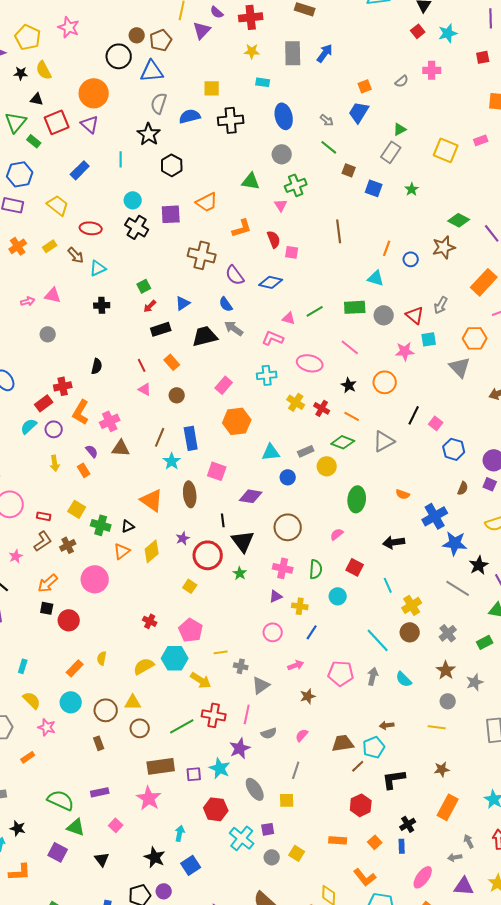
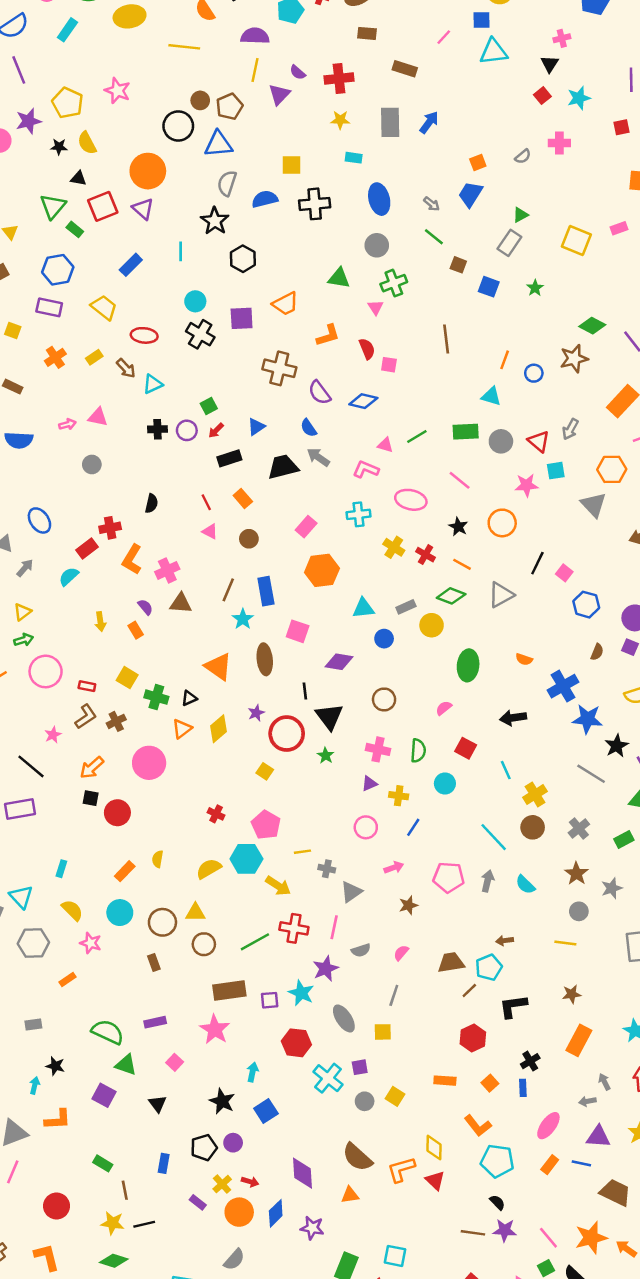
purple circle: (54, 429) -> (187, 430), moved
brown circle: (288, 527) -> (384, 699), size x0.7

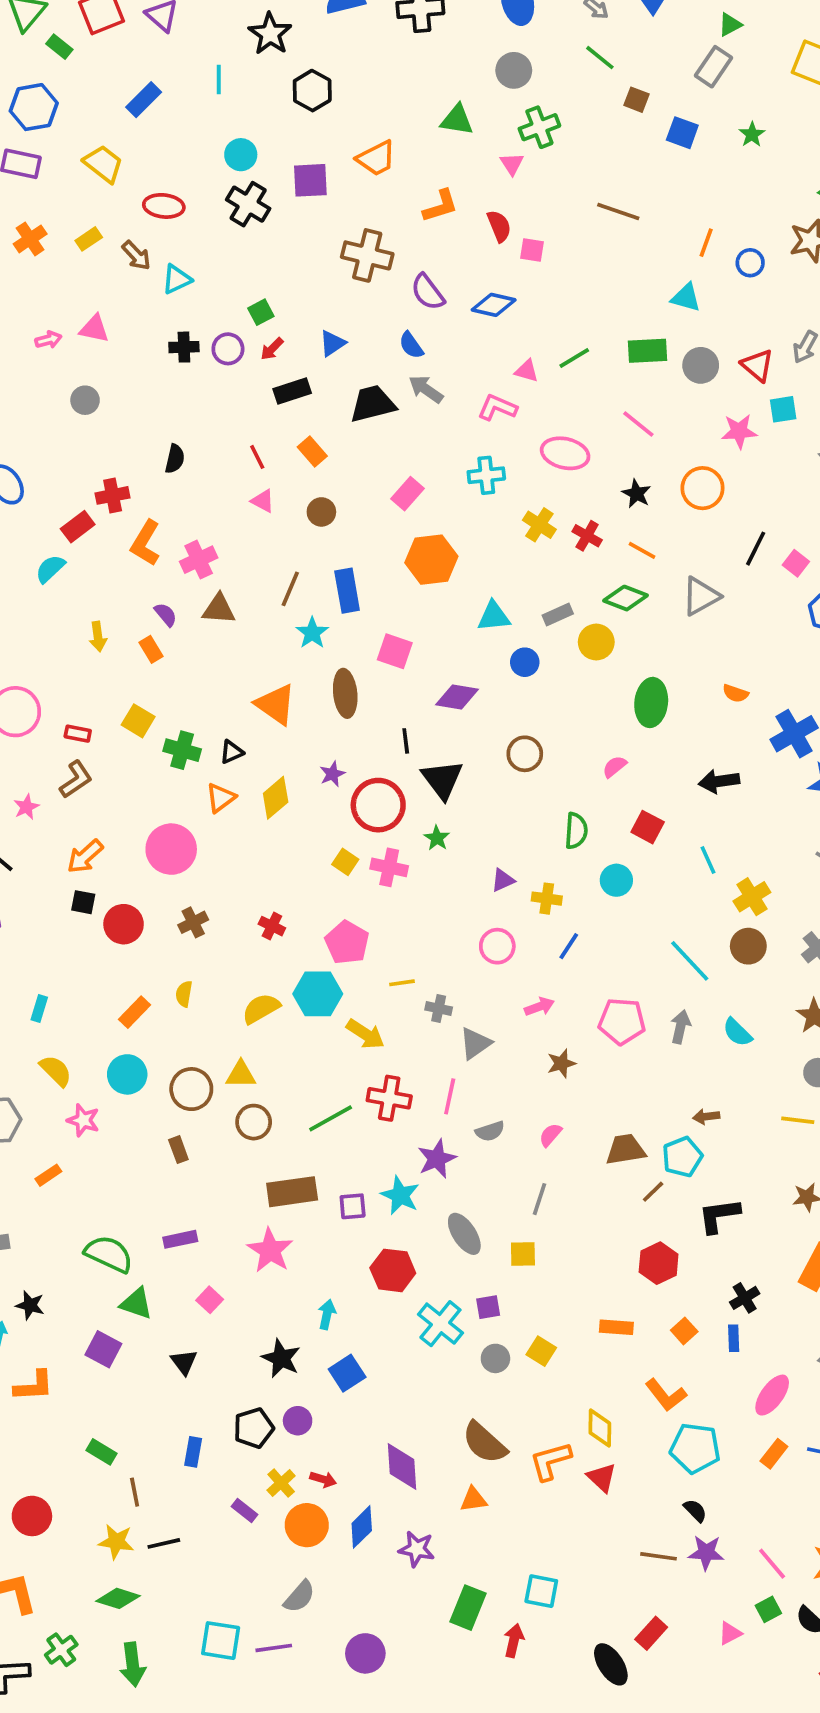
brown line: (446, 339) -> (618, 211), turned -64
brown cross: (116, 721) -> (193, 922), moved
pink cross: (378, 749) -> (389, 867), moved

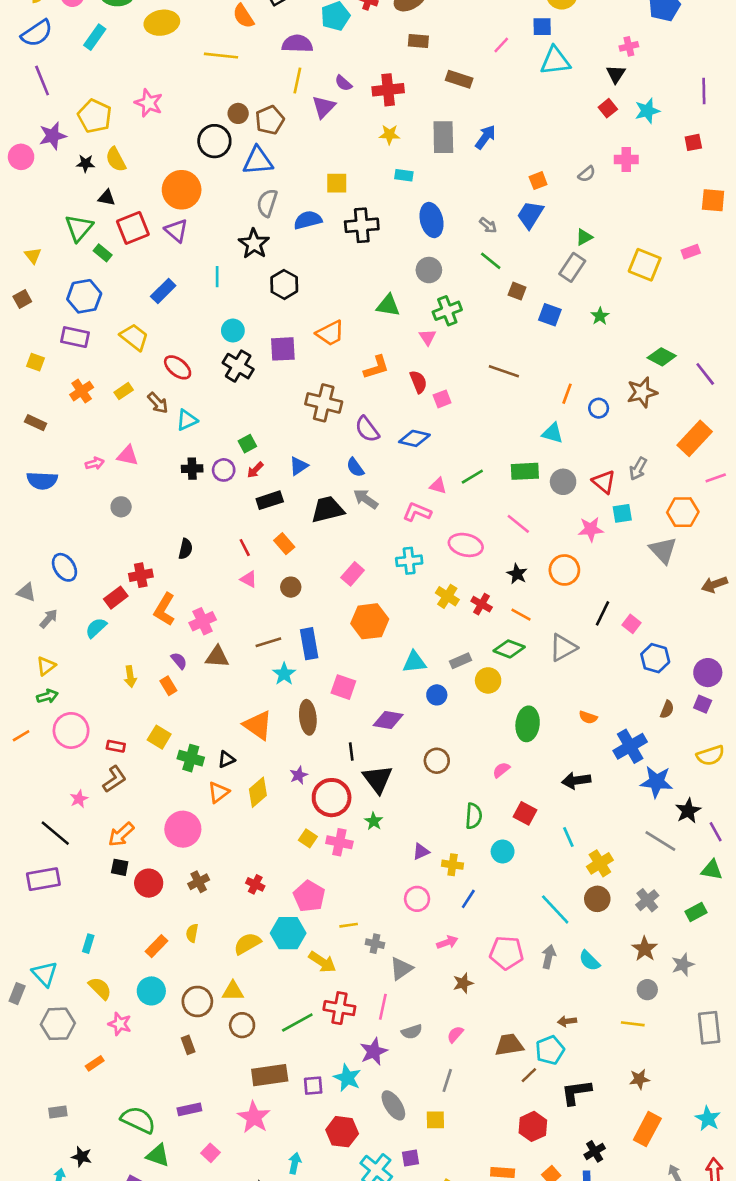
red ellipse: (164, 206) -> (178, 367), turned 32
pink square: (532, 250) -> (442, 399), turned -30
brown line: (290, 589) -> (268, 642), turned 50

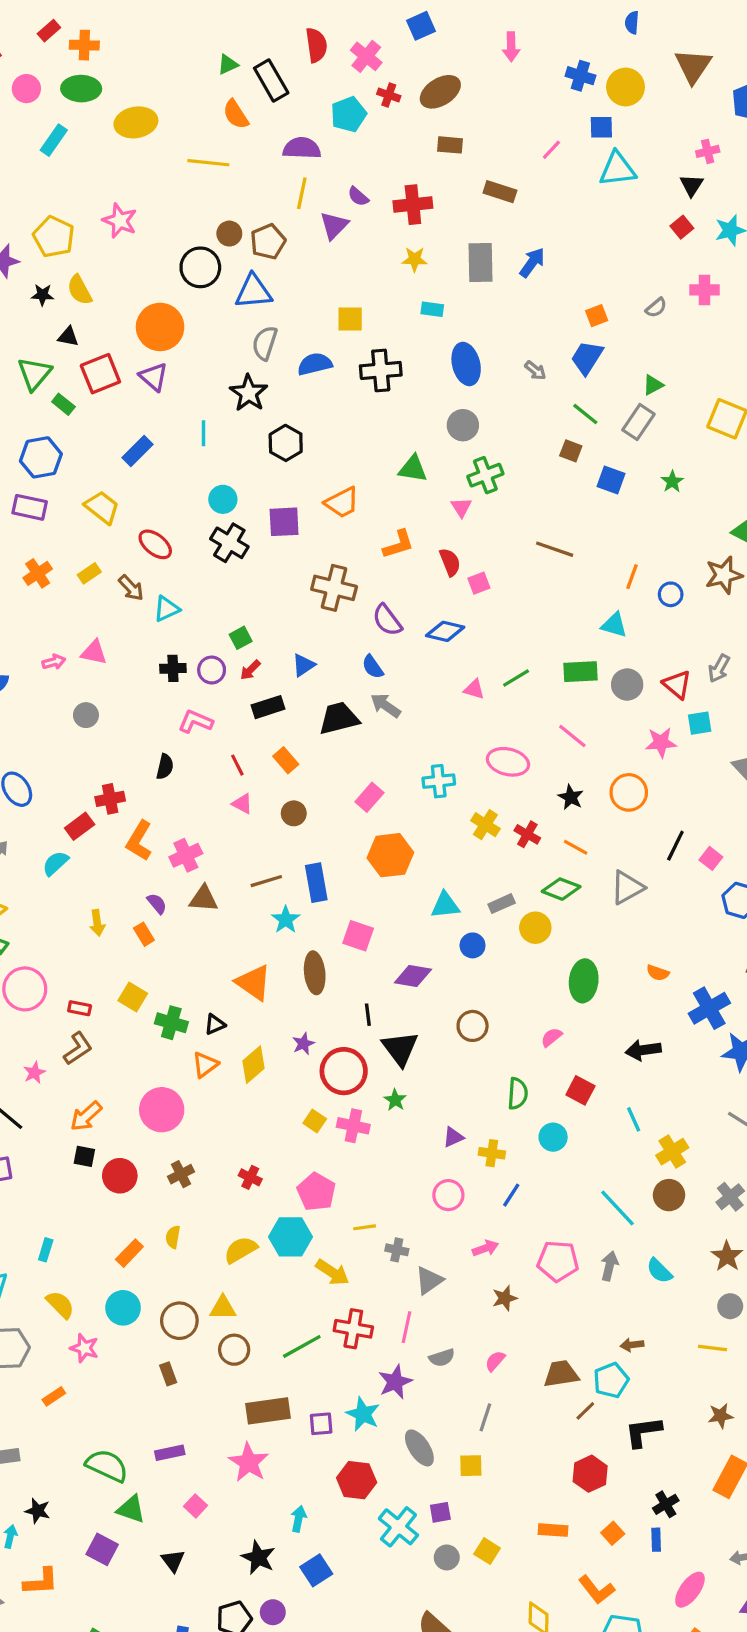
green line: (491, 261) -> (585, 414), moved
pink L-shape: (417, 512) -> (195, 722), moved

